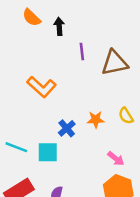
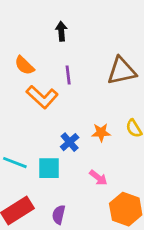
orange semicircle: (31, 18) -> (24, 65), moved
purple line: (82, 52) -> (68, 75), moved
pink arrow: (116, 159) -> (98, 178), moved

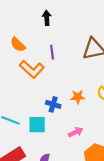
blue cross: (70, 142) -> (53, 104), turned -32
pink arrow: (98, 178) -> (76, 132), turned -64

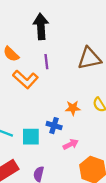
black arrow: (47, 18) -> (41, 26), size x1.6
blue cross: (53, 104) -> (54, 126), moved

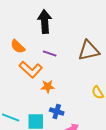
purple line: (46, 62) -> (50, 54), turned -64
orange star: (73, 108) -> (48, 86), moved

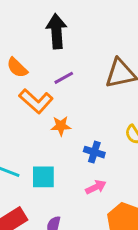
purple line: (50, 54) -> (64, 78), turned -48
blue cross: (57, 112) -> (94, 152), moved

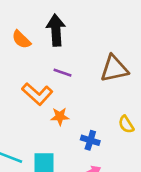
orange semicircle: (17, 68) -> (21, 39), moved
purple line: (64, 78) -> (62, 73), turned 48

